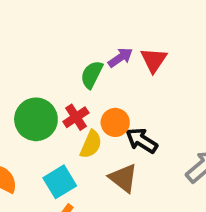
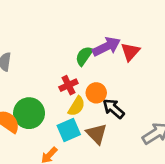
purple arrow: (120, 58) -> (106, 47), size x1.5
green circle: (36, 119) -> (29, 113), moved
cyan square: (60, 182) -> (69, 130), moved

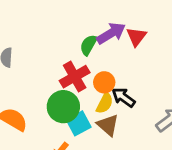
red cross: (68, 85) -> (75, 77), size x1.5
yellow semicircle: (77, 106) -> (105, 103), moved
green circle: (29, 113) -> (63, 107), moved

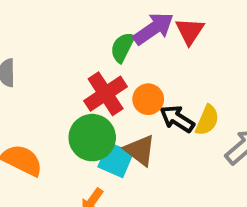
yellow semicircle: (105, 103) -> (207, 120), moved
cyan square: (79, 123) -> (116, 160), turned -35
brown triangle: (108, 125) -> (140, 150), moved

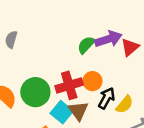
red cross: (106, 94) -> (69, 85), moved
black arrow: (177, 119) -> (106, 98), turned 70
green circle: (92, 138) -> (35, 92), moved

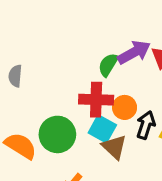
red cross: (69, 85) -> (96, 100), moved, turned 30
cyan square: (62, 112) -> (102, 129), moved

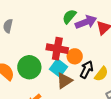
green semicircle: (108, 65) -> (69, 16), moved
brown triangle: (114, 147) -> (64, 81), turned 36

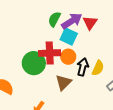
green circle: (29, 67) -> (34, 63), moved
cyan square: (59, 68) -> (69, 36), moved

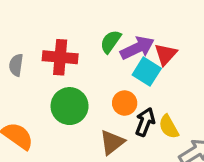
cyan square: (69, 36) -> (147, 72), moved
red cross: (50, 53) -> (60, 57), moved
yellow semicircle: (98, 68) -> (169, 127), turned 119

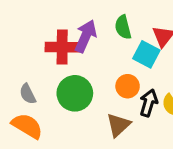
green semicircle: (111, 42) -> (123, 27), moved, turned -45
purple arrow: (137, 48) -> (86, 36), moved, turned -36
gray semicircle: (16, 65) -> (28, 94), moved, turned -30

